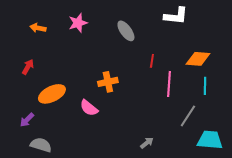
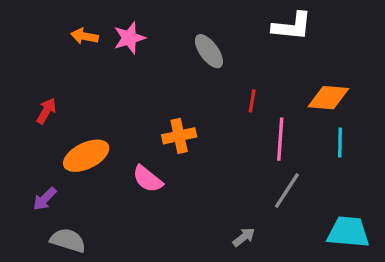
orange arrow: (38, 28) -> (84, 36), moved
gray line: (188, 116) -> (287, 191), moved

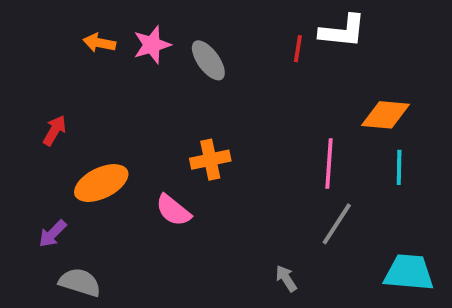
gray ellipse: (209, 51) -> (208, 60), moved
red line: (252, 101) -> (298, 49), moved
gray arrow: (244, 237) -> (286, 278), turned -85

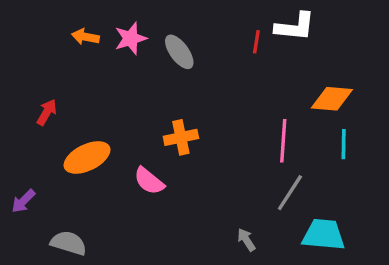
purple arrow: (53, 234) -> (23, 201), moved
cyan trapezoid: (409, 273) -> (323, 235), moved

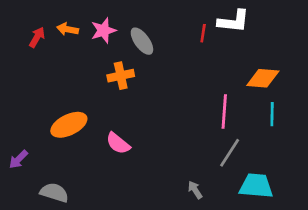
red arrow: (47, 112) -> (37, 37), moved
orange cross: (181, 137) -> (121, 76), moved

